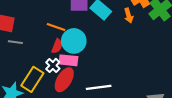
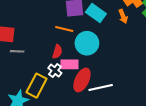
orange line: (56, 27) -> (64, 29), moved
cyan circle: (74, 41) -> (87, 43), moved
red ellipse: (64, 80) -> (82, 80), moved

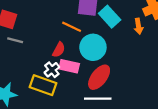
red ellipse: (82, 80) -> (99, 77), moved
yellow rectangle: (36, 86) -> (43, 85), moved, turned 70

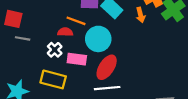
red semicircle: (59, 50) -> (65, 32), moved, turned -112
white cross: (52, 70) -> (55, 50), moved

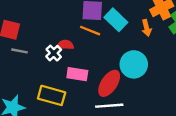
orange line: (76, 21) -> (90, 31), moved
cyan circle: (98, 39) -> (134, 64), moved
white cross: (55, 50) -> (54, 53), moved

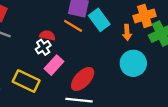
white cross: (54, 53) -> (43, 47), moved
cyan circle: (134, 64) -> (133, 63), moved
pink rectangle: (77, 74) -> (54, 65), turned -66

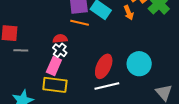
cyan circle: (133, 63) -> (139, 64), moved
pink rectangle: (54, 65) -> (54, 66), moved

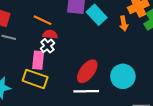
orange line: (80, 23) -> (42, 20), moved
pink rectangle: (54, 66) -> (38, 60), turned -30

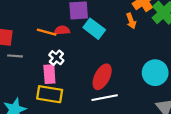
cyan rectangle: (97, 15) -> (94, 29), moved
red semicircle: (50, 34) -> (62, 30), moved
cyan circle: (123, 76) -> (155, 73), moved

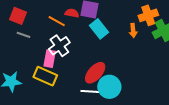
red semicircle: (62, 30) -> (72, 13), moved
white cross: (56, 58) -> (59, 46), size x1.5
cyan circle: (155, 73) -> (109, 87), moved

